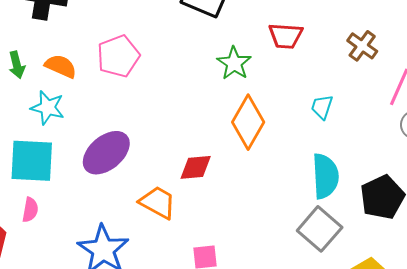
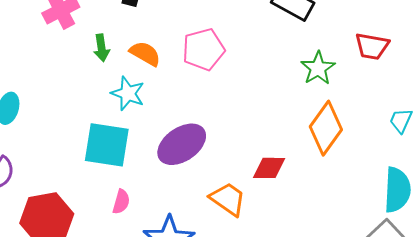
pink semicircle: (30, 210) -> (121, 202), moved

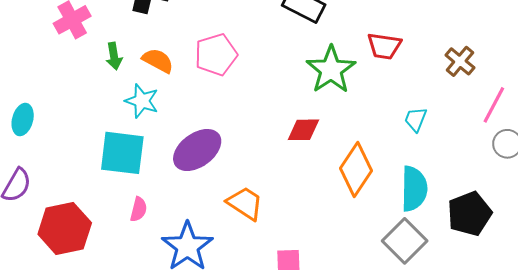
green star: (318, 68) -> (331, 70), size x1.4
orange diamond: (326, 128) -> (356, 170), moved
red diamond: (269, 168) -> (303, 130), moved

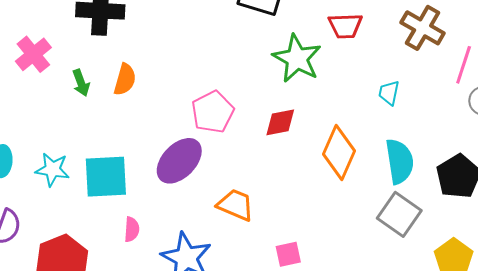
pink pentagon: (216, 55) -> (213, 112), moved
orange semicircle: (158, 61) -> (125, 80), turned 88
brown cross: (460, 61) -> (423, 28), size x1.4
cyan star: (142, 101) -> (52, 169), moved

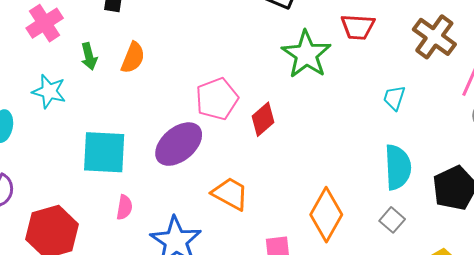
red diamond: (280, 122) -> (263, 119), moved, turned -36
orange diamond: (339, 152) -> (326, 215), moved
cyan star: (52, 169) -> (49, 91), moved
gray square: (399, 214) -> (392, 220), size x0.6

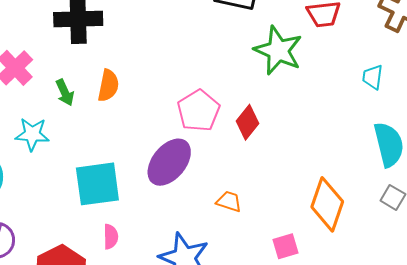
orange trapezoid: (230, 194) -> (229, 201), size x0.7
pink semicircle: (124, 207) -> (111, 237), moved

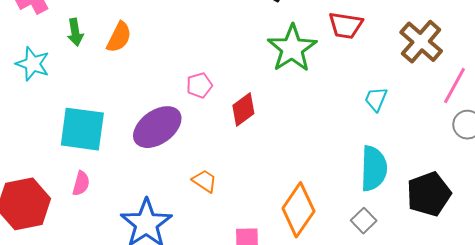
pink pentagon: (199, 111) -> (199, 85), size x0.6

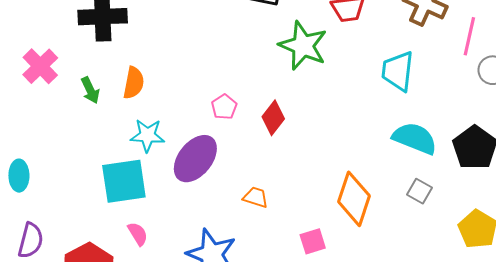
cyan star: (33, 64) -> (147, 135), moved
cyan trapezoid: (376, 99) -> (398, 71), size x1.6
cyan semicircle: (374, 168) -> (415, 138), turned -54
pink semicircle: (81, 183) -> (138, 234), turned -30

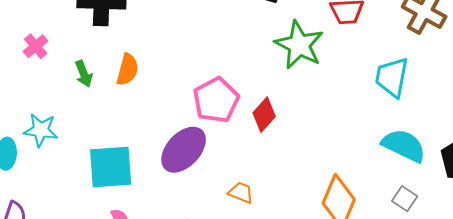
pink cross: (40, 66) -> (36, 46), size x0.7
pink pentagon: (224, 107) -> (216, 100), size x1.8
cyan star: (147, 135) -> (41, 130), moved

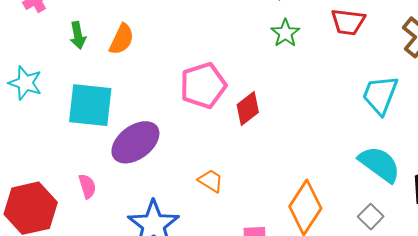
green star: (299, 45) -> (285, 33), moved, size x0.6
purple ellipse: (184, 150) -> (135, 142), moved
cyan square: (111, 167) -> (90, 105), moved

